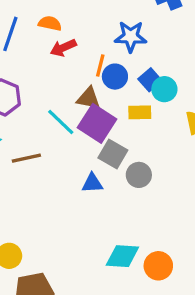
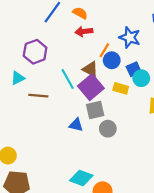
gray square: (113, 154) -> (95, 110), turned 30

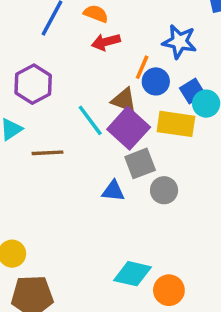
yellow rectangle: (121, 88) -> (176, 124), size x1.5

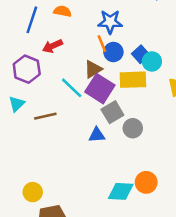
red arrow: (106, 42) -> (52, 46), moved
blue star: (179, 42) -> (110, 22), moved
orange line: (142, 67) -> (102, 44), turned -36
brown triangle: (124, 100) -> (93, 69), turned -42
orange circle: (169, 290) -> (146, 182), moved

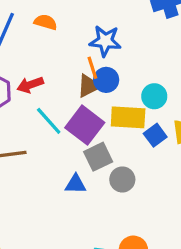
red arrow: (52, 46) -> (30, 85), moved
blue square: (141, 54) -> (155, 135), moved
brown triangle: (93, 69) -> (89, 86), moved

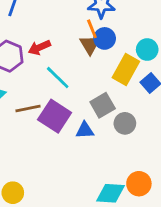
brown triangle: (89, 86) -> (90, 45), turned -30
yellow rectangle: (128, 117) -> (126, 69), turned -60
purple square: (85, 125) -> (55, 116), moved

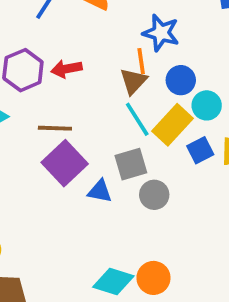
blue circle: (105, 38) -> (181, 80), moved
cyan line: (58, 78) -> (137, 119), moved
brown line: (28, 109) -> (55, 128), moved

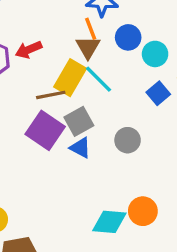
yellow rectangle: (173, 125) -> (70, 78), moved
brown line: (55, 128) -> (51, 95), moved
gray square: (131, 164) -> (79, 121), moved
blue triangle: (100, 191) -> (80, 148), turned 30

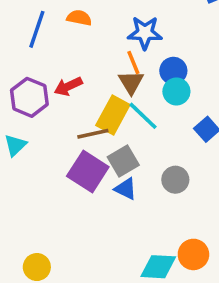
cyan circle: (155, 54) -> (176, 91), moved

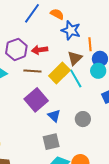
blue star: (145, 33) -> (71, 30), moved
orange line: (133, 63) -> (90, 44), moved
brown line: (93, 134) -> (32, 71), moved
gray square: (123, 161) -> (51, 142), moved

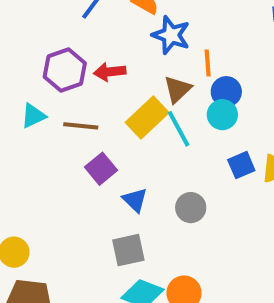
brown line: (32, 71) -> (81, 126), moved
purple square: (36, 100) -> (101, 169), size x0.7

